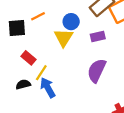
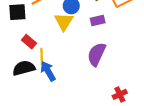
yellow line: (41, 73) -> (42, 56), turned -35
black semicircle: (23, 84) -> (24, 68), size x1.5

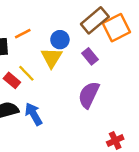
purple rectangle: (98, 21) -> (90, 56), turned 64
yellow line: (42, 56) -> (26, 73), moved, turned -42

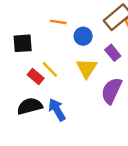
orange line: (23, 34) -> (58, 22), moved, turned 35
yellow triangle: (52, 58) -> (87, 68), moved

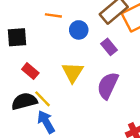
yellow triangle: (87, 68) -> (73, 72), moved
yellow line: (50, 69) -> (42, 99), moved
blue arrow: (57, 110) -> (46, 122), moved

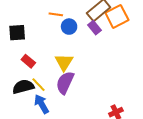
orange line: (53, 15) -> (56, 14), moved
purple rectangle: (109, 47) -> (95, 28), moved
purple semicircle: (108, 86) -> (65, 83), moved

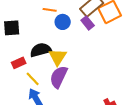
red rectangle: (28, 61) -> (19, 63), moved, turned -64
black semicircle: (23, 87) -> (41, 50), moved

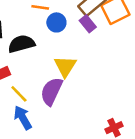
black semicircle: (41, 50) -> (21, 44), moved
yellow triangle: (58, 57) -> (65, 66), moved

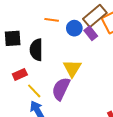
blue circle: (56, 22) -> (74, 28), moved
black semicircle: (21, 44) -> (36, 50), turned -75

